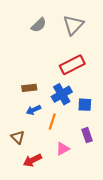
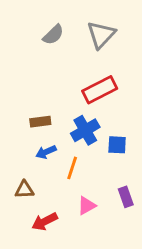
purple rectangle: (87, 135) -> (126, 197), moved
brown triangle: (18, 137) -> (24, 190), turned -48

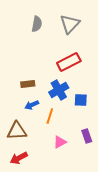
gray semicircle: (53, 35) -> (37, 24), turned -35
brown triangle: (24, 190) -> (17, 131), size x1.5
red arrow: (45, 222) -> (19, 158), moved

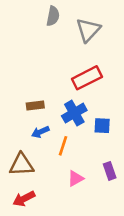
gray semicircle: (37, 24) -> (53, 16), moved

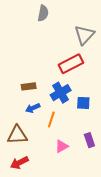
gray triangle: (88, 30) -> (84, 35), moved

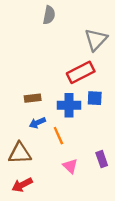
blue cross: (61, 93) -> (69, 105), turned 30
blue square: (83, 103) -> (95, 98), moved
orange line: (51, 119) -> (58, 136), turned -42
pink triangle: (62, 146) -> (70, 166), turned -48

